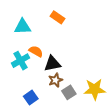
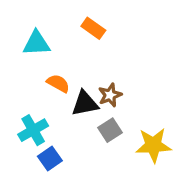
cyan cross: (21, 61) -> (33, 130), moved
brown star: (55, 80) -> (110, 95), moved
gray square: (69, 92) -> (110, 130), moved

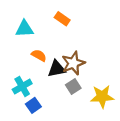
brown star: (110, 95) -> (73, 63), size x1.5

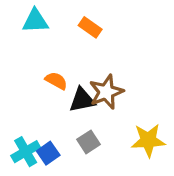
cyan triangle: (24, 29) -> (35, 21), moved
cyan cross: (22, 87) -> (26, 152), moved
gray square: (73, 87) -> (89, 142), moved

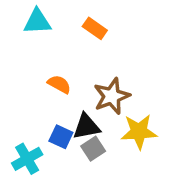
black triangle: (82, 100) -> (86, 127), moved
yellow star: (148, 140) -> (139, 132), moved
blue square: (48, 153) -> (61, 137), moved, turned -30

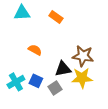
brown star: (112, 96) -> (83, 56), moved, turned 30
black triangle: (86, 127) -> (63, 69), moved
cyan cross: (27, 159) -> (16, 82), moved

